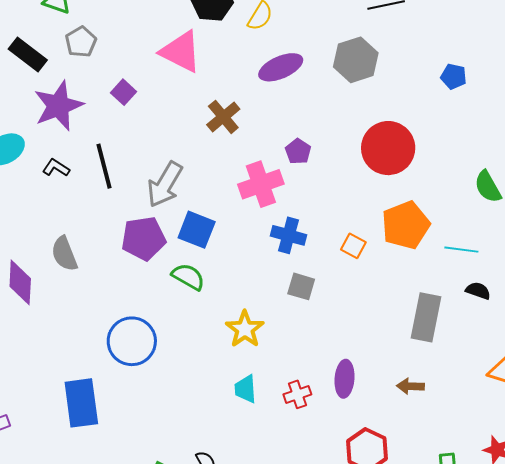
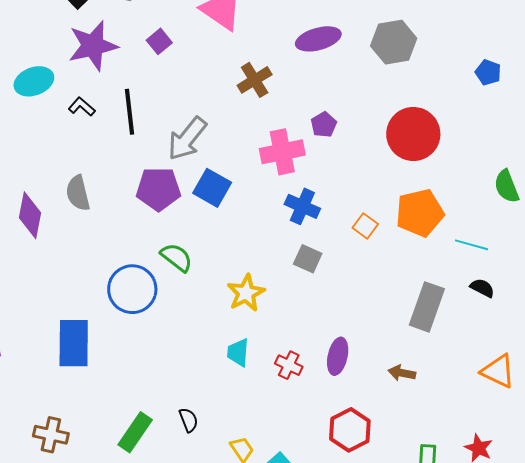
green semicircle: (188, 277) -> (176, 257), moved
red cross: (297, 394) -> (289, 365), turned 36

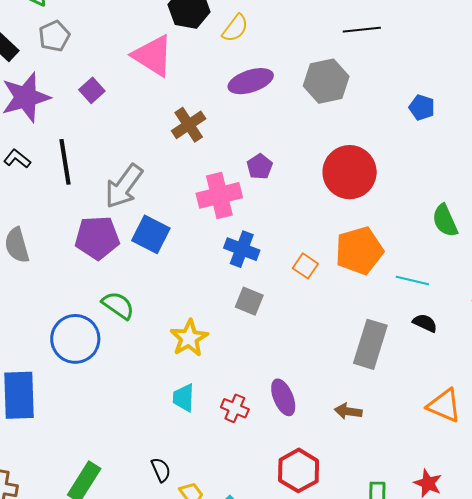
purple ellipse: (338, 356) -> (283, 397), turned -33
black semicircle: (189, 420) -> (161, 470), moved

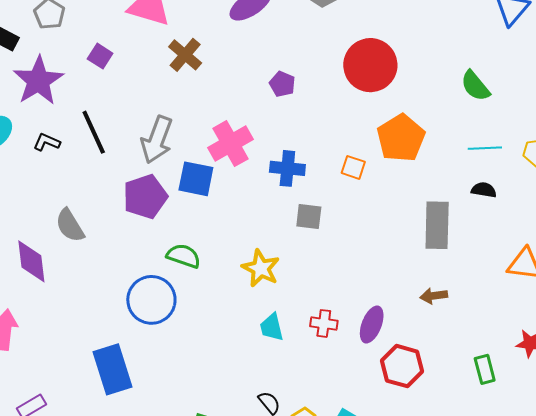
brown cross: (189, 125) -> (185, 55), moved
pink cross: (219, 195) -> (230, 144), moved
cyan line: (412, 280) -> (485, 148), moved
purple ellipse: (283, 397) -> (372, 325), moved, turned 60

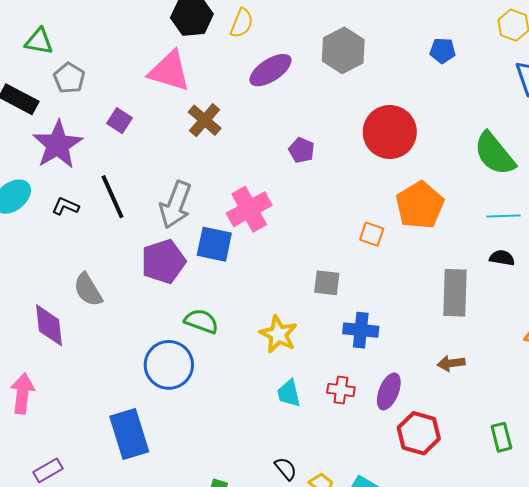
green semicircle: (475, 86) -> (495, 154), size x1.4
blue cross: (287, 168) -> (361, 330), moved

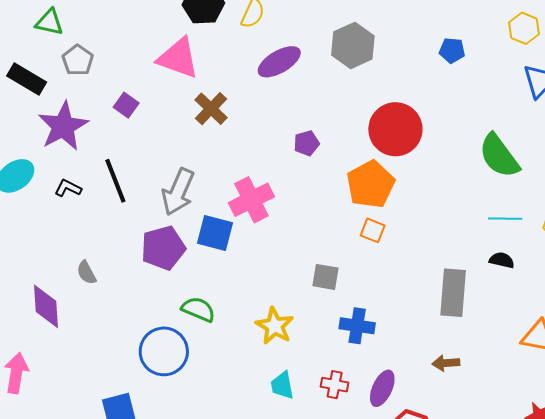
purple pentagon: (302, 150) -> (306, 143), turned 30
orange pentagon: (420, 205) -> (370, 184), moved
gray semicircle: (88, 290) -> (87, 273), size x0.7

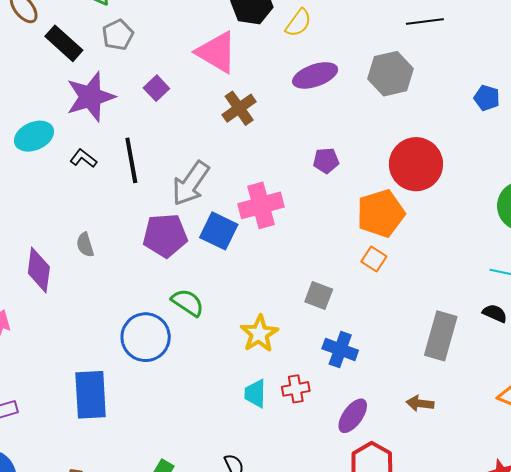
red cross: (335, 385) -> (296, 389), moved, turned -32

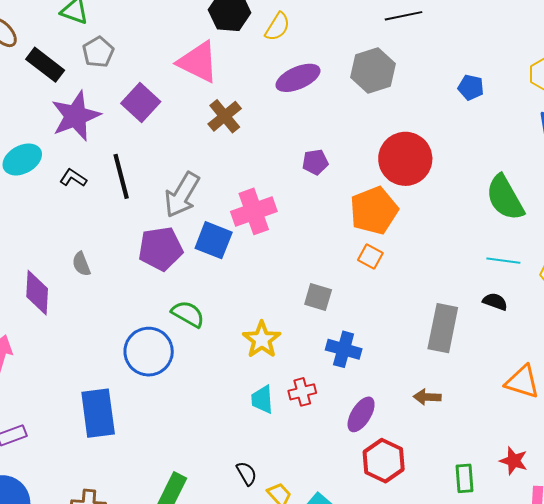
purple square: (156, 88) -> (141, 102), size x1.5

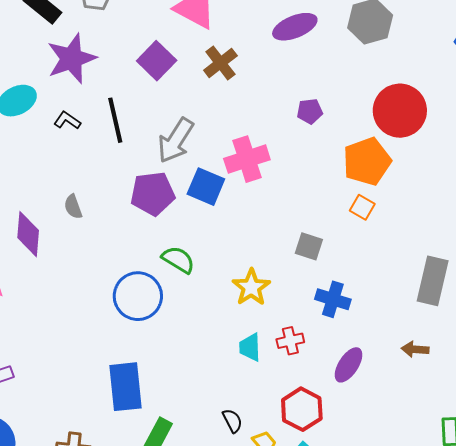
purple square: (141, 102) -> (157, 61), moved
blue rectangle: (98, 413) -> (126, 387), moved
red hexagon: (384, 461) -> (302, 409), moved

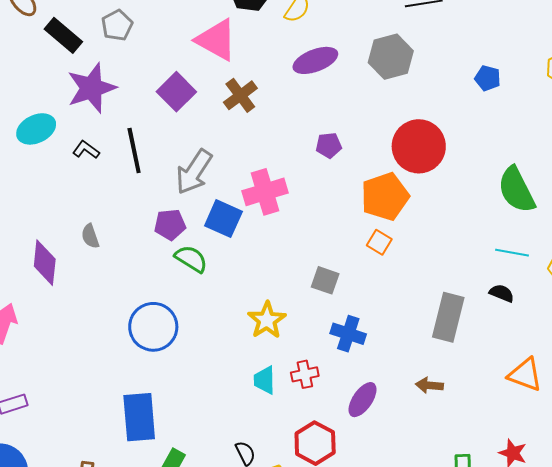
purple pentagon: (153, 194) -> (170, 225), size x0.7
green semicircle: (178, 260) -> (191, 259), moved

